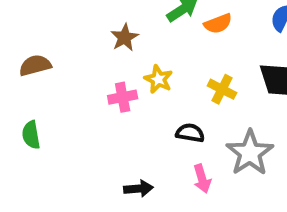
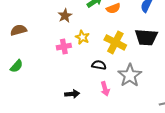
yellow cross: (222, 89) -> (115, 42), size x1.5
green semicircle: (31, 135) -> (16, 66), turned -128

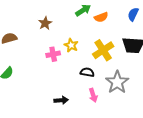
brown star: (65, 16) -> (45, 23), moved
yellow cross: (115, 42) -> (103, 50), turned 30

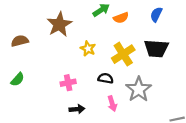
brown star: (45, 23) -> (59, 24), size x1.6
pink cross: (53, 54) -> (68, 83), moved

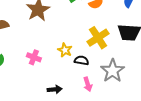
yellow star: (88, 49) -> (65, 50), moved
pink cross: (68, 83) -> (34, 57), moved, turned 32

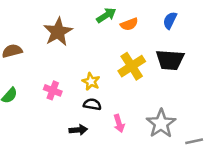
black semicircle: (81, 60) -> (92, 104), moved
gray star: (113, 71) -> (161, 123), moved

